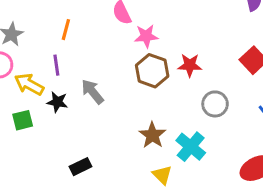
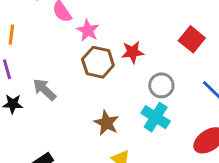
pink star: (146, 36) -> (88, 30), turned -30
cyan cross: (191, 147) -> (156, 117), moved

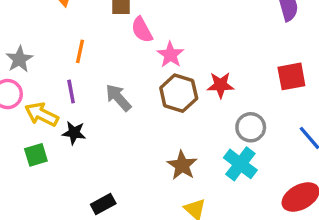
red square: (192, 39) -> (291, 76), turned 35
gray arrow: (44, 90) -> (118, 98), moved

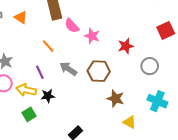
orange line: (80, 51) -> (48, 46), moved, turned -40
brown hexagon: (179, 93) -> (99, 71), moved
cyan cross: (240, 164) -> (157, 101), moved

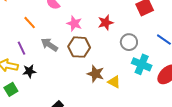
pink star: (92, 36) -> (74, 23), moved
cyan cross: (157, 101) -> (142, 64), moved
yellow triangle: (130, 122) -> (114, 82), moved

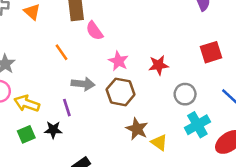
gray arrow: (49, 45) -> (83, 84), turned 144
purple line: (22, 48) -> (67, 108), moved
cyan cross: (142, 64) -> (197, 125), turned 30
black star: (29, 71) -> (53, 130), moved

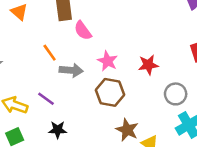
gray arrow: (83, 84) -> (71, 70), moved
purple line: (67, 108) -> (46, 99), moved, turned -36
black star: (53, 130) -> (58, 130), moved

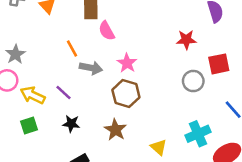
red star: (148, 65) -> (186, 40), moved
gray circle: (176, 94) -> (193, 81), moved
brown star: (127, 130) -> (115, 130), moved

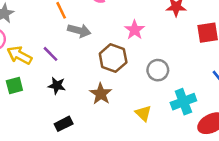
pink star: (127, 63) -> (135, 30), moved
gray circle: (193, 81) -> (158, 70), moved

